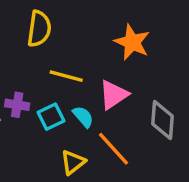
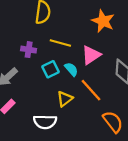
purple cross: (17, 105) -> (29, 50), moved

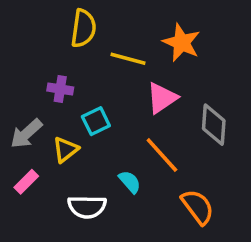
yellow line: (60, 43) -> (128, 59), moved
cyan semicircle: (71, 69) -> (130, 182), moved
yellow triangle: (65, 99) -> (66, 150), moved

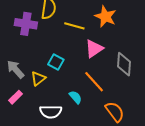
purple cross: (60, 89) -> (26, 24), moved, size x1.5
cyan square: (96, 121) -> (56, 62), turned -35
gray arrow: (26, 134) -> (16, 69), turned 90

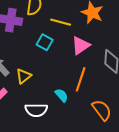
cyan square: (56, 62) -> (45, 42), moved
orange line: (94, 82) -> (81, 79), turned 60

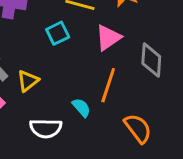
cyan square: (45, 42) -> (58, 33), turned 35

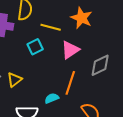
gray diamond: (151, 60) -> (100, 65), turned 60
cyan semicircle: (81, 108) -> (52, 98), turned -72

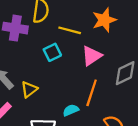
orange star: (82, 18) -> (104, 20), turned 30

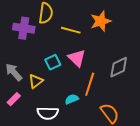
cyan square: (52, 52) -> (53, 62), moved
pink triangle: (92, 56) -> (77, 58), moved, turned -42

